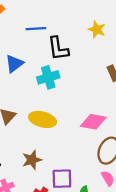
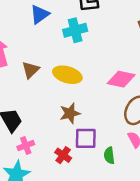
brown star: (32, 160) -> (70, 113), moved

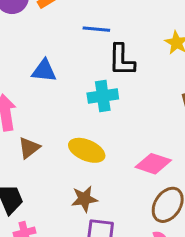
blue triangle: (40, 14) -> (44, 71), moved, turned 35
brown triangle: (30, 70) -> (29, 148), moved

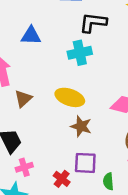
black L-shape: (122, 60) -> (93, 23), turned 100
brown star: (84, 199) -> (81, 126), moved, turned 30

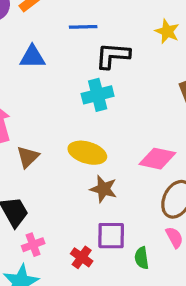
blue triangle: (31, 36) -> (32, 57), moved

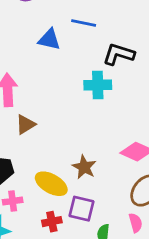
blue line: (83, 27) -> (84, 23), moved
yellow ellipse: (87, 153) -> (51, 184), moved
red cross: (82, 257) -> (52, 222), turned 30

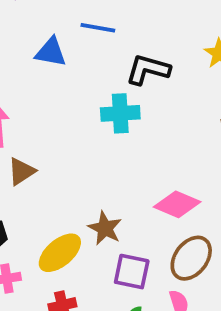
yellow ellipse: (51, 184) -> (60, 253), turned -68
purple square: (82, 209) -> (132, 272), moved

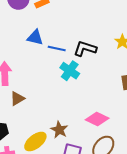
blue line: (98, 28) -> (57, 49), moved
cyan cross: (120, 113) -> (70, 71), turned 36

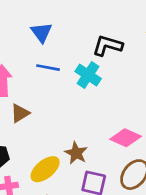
blue triangle: (35, 37) -> (42, 32), turned 42
blue line: (57, 49) -> (48, 68), moved

